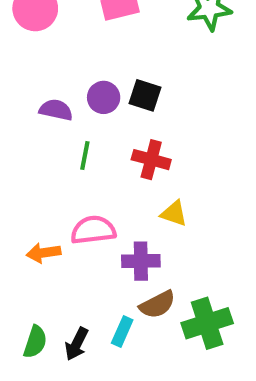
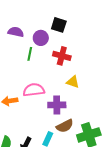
purple circle: (104, 97) -> (41, 38), moved

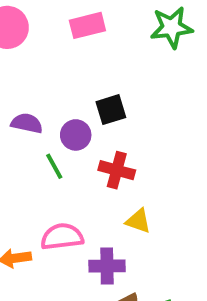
black square: (59, 25) -> (111, 110), turned -35
green line: (30, 54) -> (54, 166), turned -40

